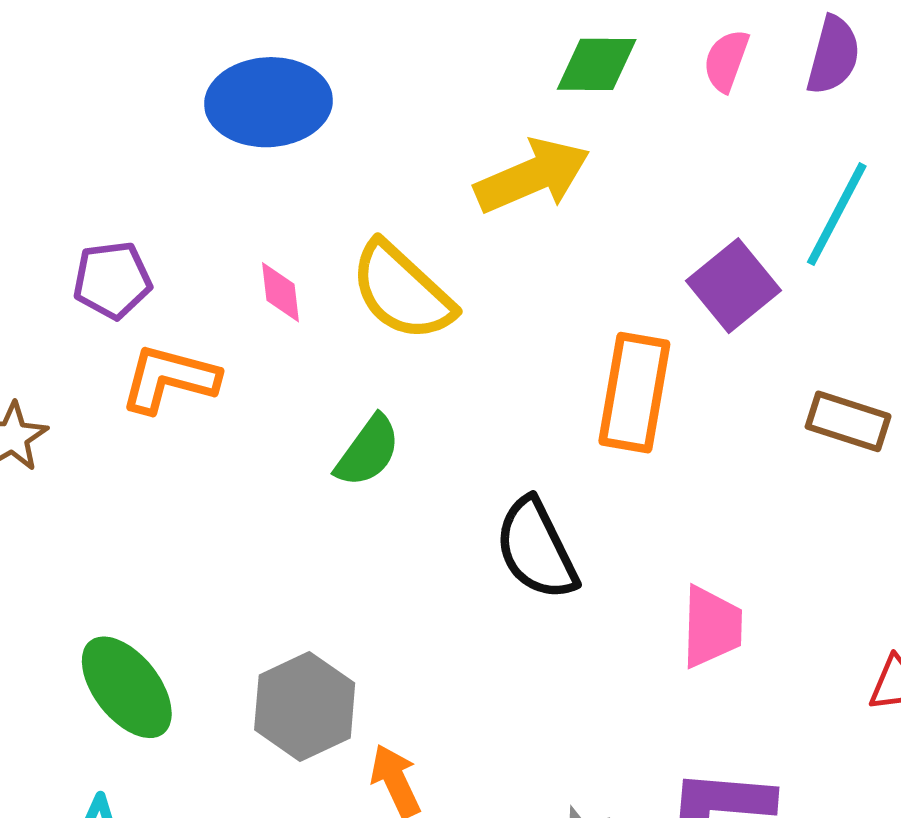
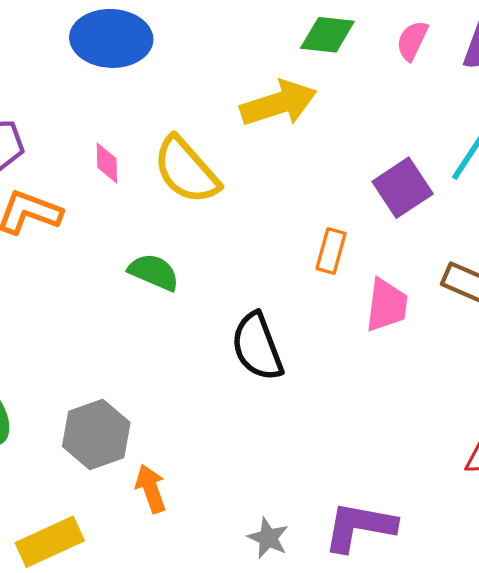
orange rectangle: (634, 393) -> (331, 251), size x0.6
green semicircle: (368, 451) -> (154, 272), turned -108
pink trapezoid: (712, 627) -> (387, 305), moved

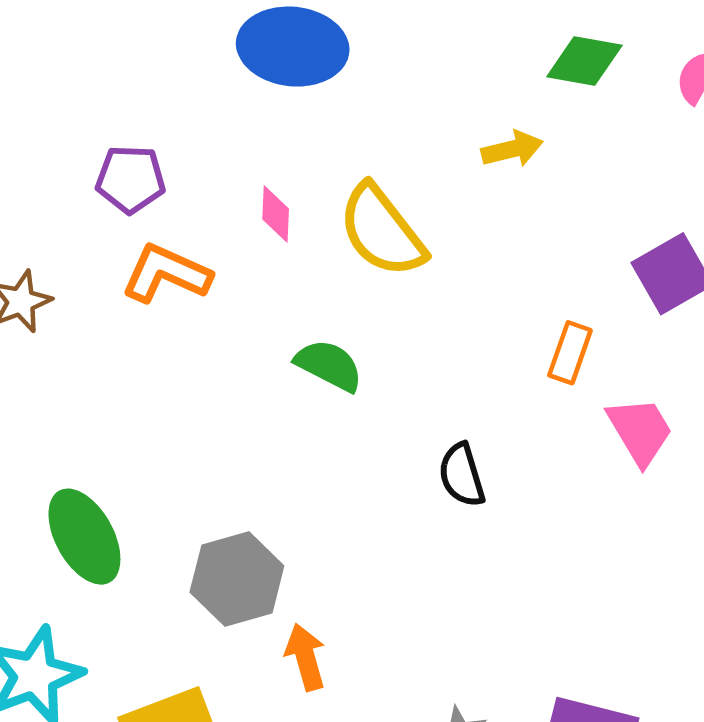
yellow arrow: (279, 103) -> (512, 149), size x0.6
pink trapezoid: (387, 305) -> (640, 431), turned -42
black semicircle: (257, 347) -> (462, 475), size x0.7

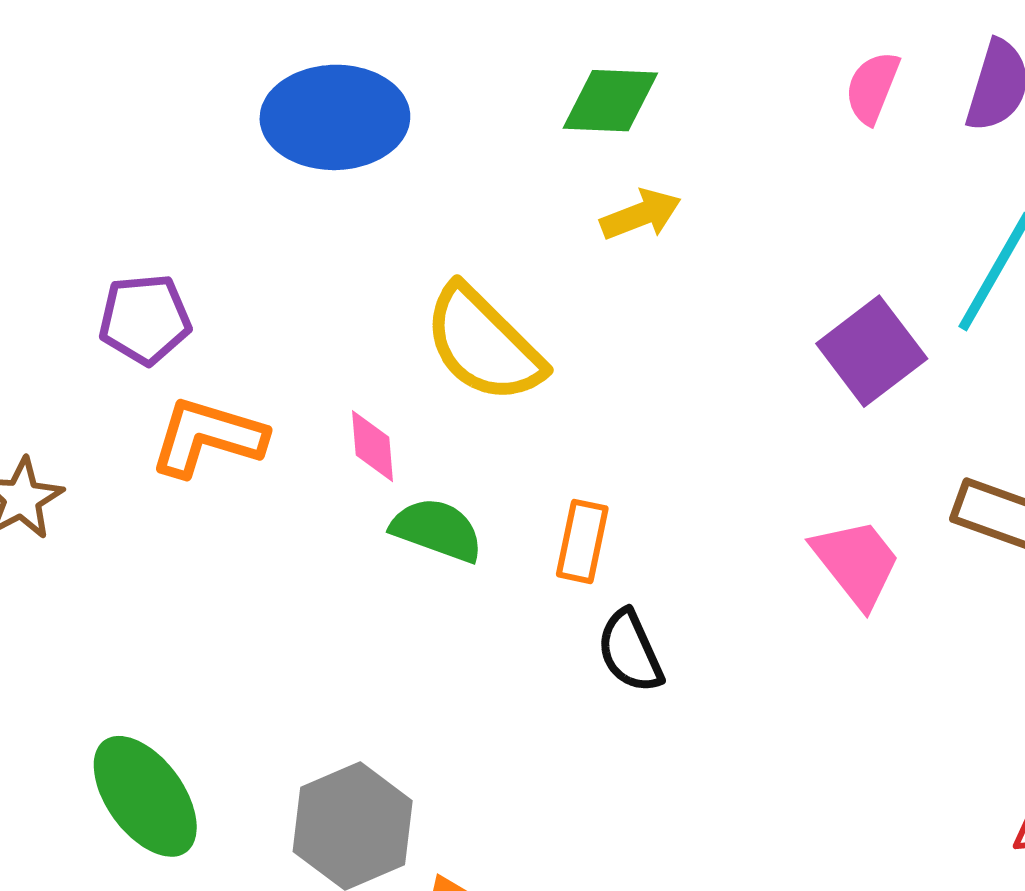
green diamond: (584, 61) -> (610, 101), moved
pink diamond: (276, 214) -> (373, 446), moved
orange rectangle: (570, 353) -> (582, 541), moved

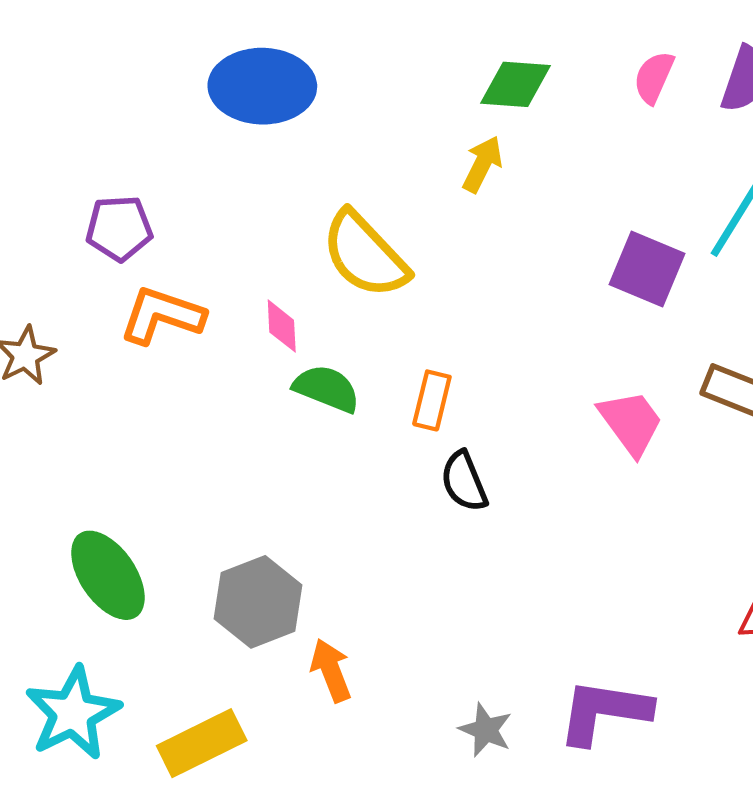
green diamond: (610, 101) -> (515, 84), moved
yellow arrow: (641, 215) -> (482, 164), turned -44
purple square: (872, 351) -> (647, 269), turned -32

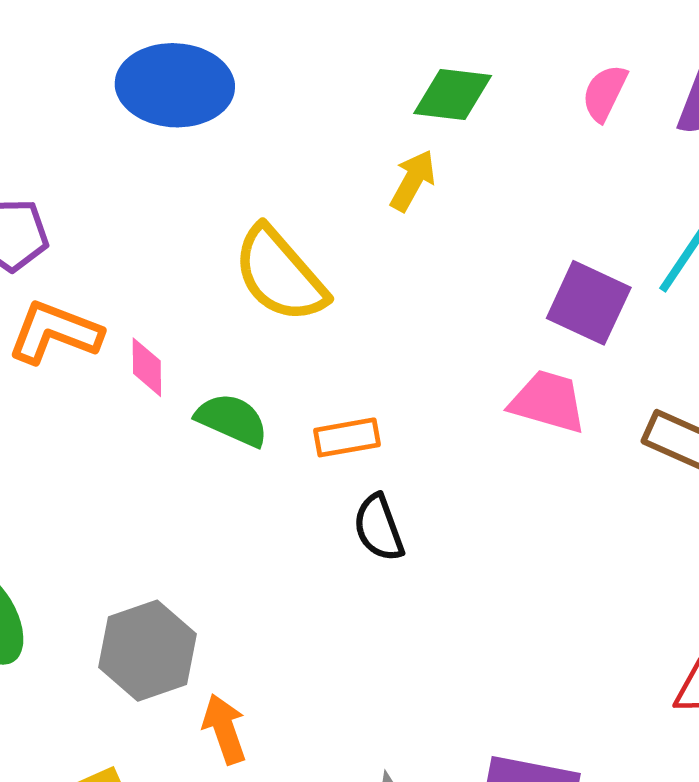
pink diamond: (282, 326) -> (147, 367), moved
orange rectangle: (432, 400) -> (347, 437), turned 64
pink trapezoid: (631, 423) -> (548, 402), moved, turned -40

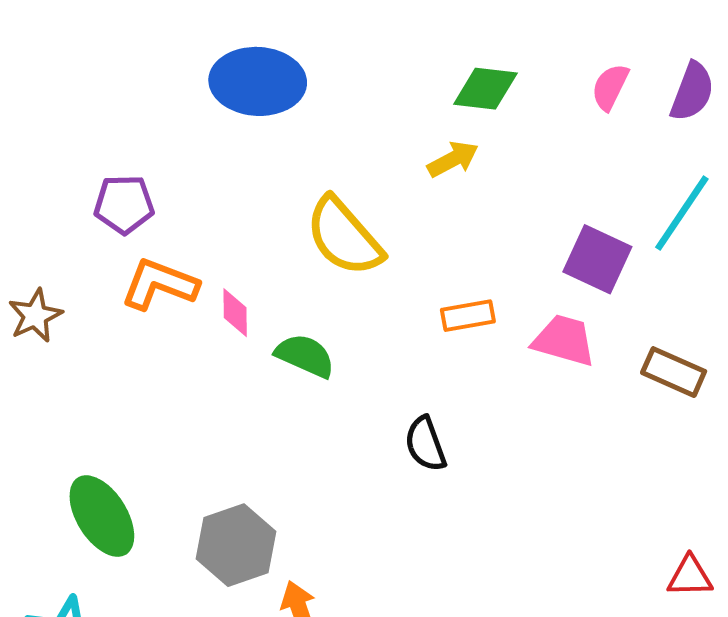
yellow arrow: (413, 181) -> (453, 159), turned 33
orange rectangle: (347, 437) -> (468, 316), moved

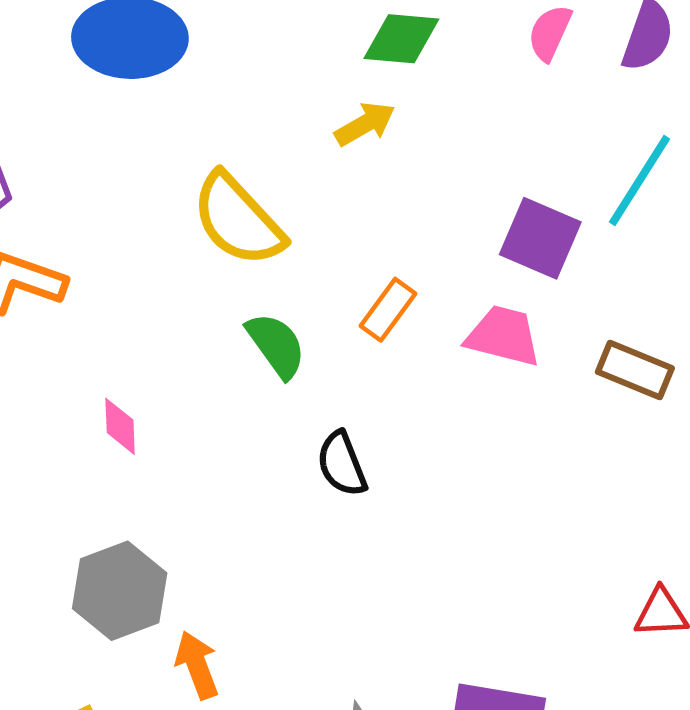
pink diamond: (235, 313) -> (120, 426), moved
orange rectangle: (468, 316) -> (388, 310), turned -42
green semicircle: (305, 356) -> (276, 345), moved, turned 32

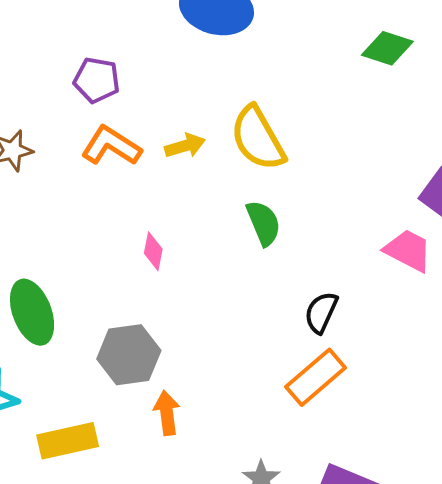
yellow arrow: (365, 124) -> (185, 146), moved
orange rectangle: (388, 310) -> (316, 377), moved, size x1.5
black semicircle: (342, 464) -> (321, 312), moved, turned 33

